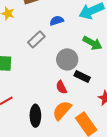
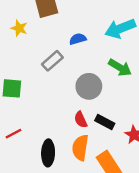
black rectangle: (82, 77) -> (105, 122), moved
orange semicircle: (62, 110) -> (80, 148), turned -35

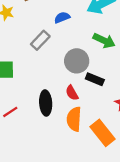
black rectangle: (105, 122) -> (95, 79), moved
black ellipse: (48, 153) -> (46, 103), moved

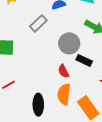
black ellipse: (46, 103) -> (38, 105), moved

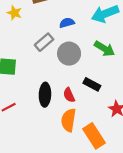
gray circle: (69, 43) -> (69, 54), moved
black ellipse: (38, 105) -> (45, 95), moved

